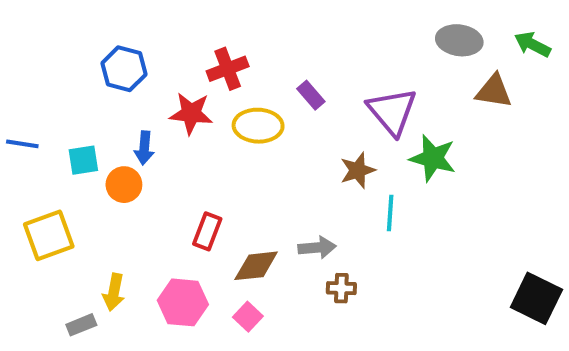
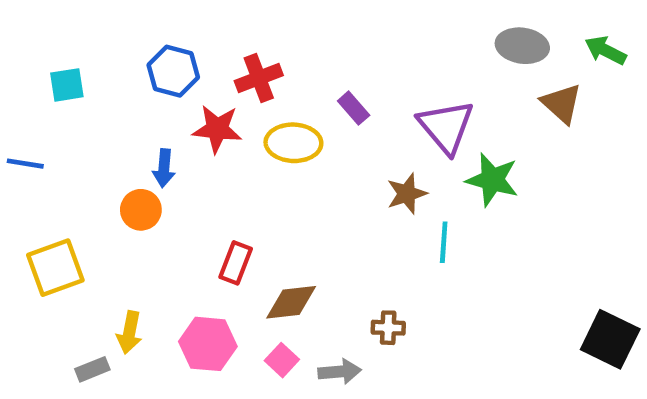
blue hexagon: (124, 69) -> (173, 71), moved
brown triangle: (494, 91) -> (562, 103), turned 33
cyan square: (83, 160) -> (67, 85), moved
gray arrow: (317, 248) -> (340, 372), moved

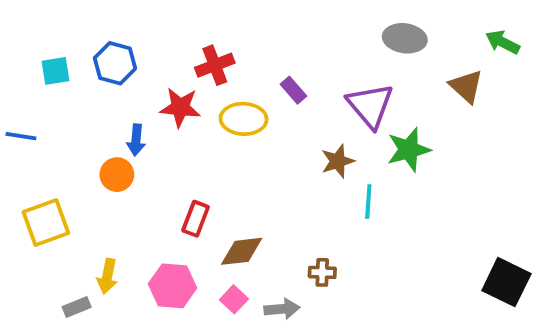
gray ellipse: (522, 46) -> (405, 38), moved
blue hexagon: (173, 71) -> (115, 63), moved
green star: (492, 180) -> (409, 150), turned -30

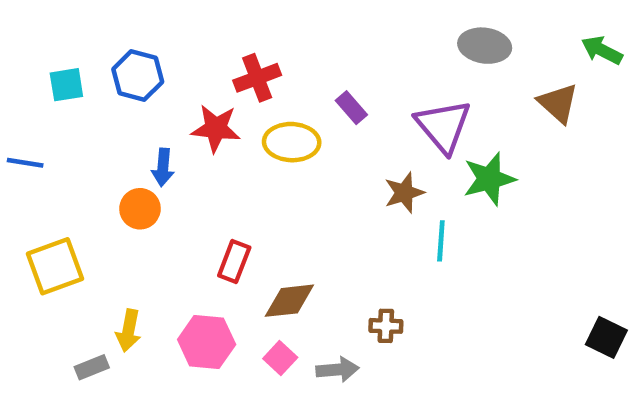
black square: (506, 282) -> (606, 337), size x0.7

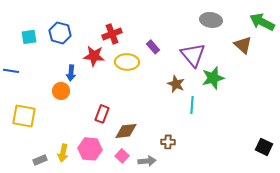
green arrow: (602, 50) -> (262, 22), size x1.4
brown star: (404, 193) -> (176, 84), turned -30
yellow square: (55, 266) -> (24, 116), turned 30
yellow arrow: (128, 331) -> (63, 153), moved

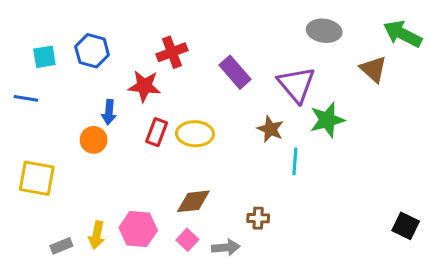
purple rectangle: (153, 47) -> (235, 72), size x1.5
yellow ellipse: (127, 62) -> (195, 134), moved
blue line: (11, 71) -> (26, 98), moved
red rectangle: (102, 114) -> (157, 132), moved

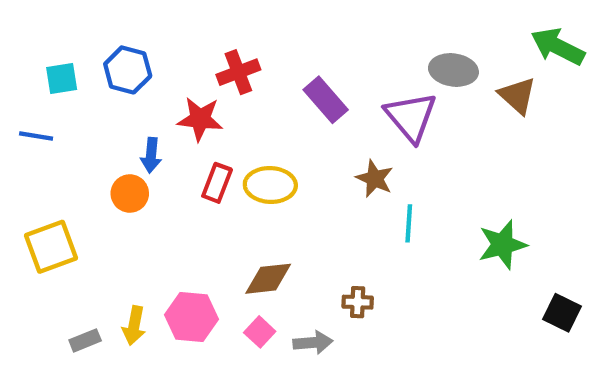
gray ellipse: (324, 31) -> (453, 70), moved
green star: (327, 120) -> (502, 245), moved
yellow square: (37, 178) -> (51, 247), turned -30

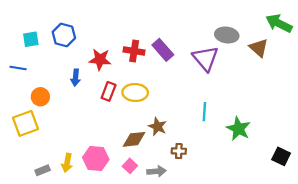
red cross: (238, 72) -> (134, 51), moved, turned 30
brown star: (375, 179) -> (158, 127), moved
orange circle: (130, 193) -> (40, 97), moved
green star: (502, 245) -> (238, 129), moved, turned -30

